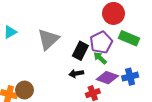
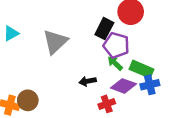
green rectangle: (129, 38) -> (141, 69), moved
purple pentagon: (101, 42) -> (116, 45), turned -30
black rectangle: (80, 51) -> (104, 29), moved

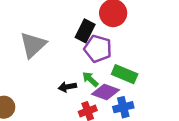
green arrow: (115, 63) -> (90, 79), moved
blue cross: (150, 85) -> (123, 107), moved

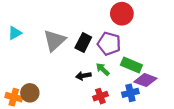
black rectangle: (85, 31) -> (83, 43), moved
purple diamond: (105, 92) -> (145, 80), moved

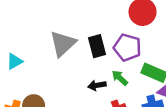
cyan triangle: (15, 33) -> (15, 61), moved
black rectangle: (83, 43) -> (97, 46), turned -42

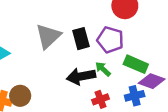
black arrow: (97, 85) -> (81, 76), size x1.6

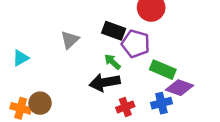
gray triangle: (48, 36) -> (70, 40), size x0.7
black rectangle: (81, 39) -> (114, 31), moved, turned -55
green arrow: (103, 69) -> (112, 62), moved

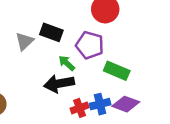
black rectangle: (114, 31) -> (51, 32), moved
purple diamond: (180, 88) -> (126, 104), moved
blue cross: (161, 103) -> (100, 104), moved

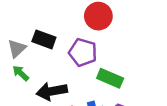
green arrow: (67, 63) -> (21, 73), moved

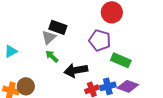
black rectangle: (44, 39) -> (58, 27), moved

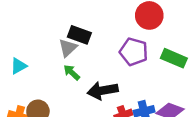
green rectangle: (121, 60) -> (174, 58), moved

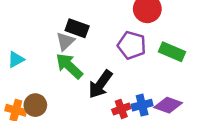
green arrow: (72, 72) -> (69, 66), size x1.6
black arrow: (103, 91) -> (100, 84), turned -44

